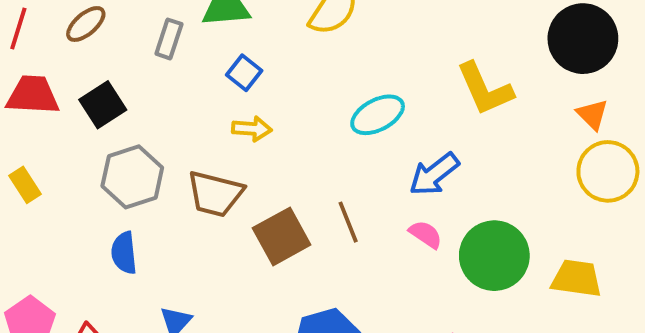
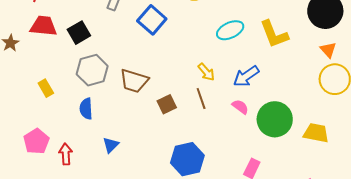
blue square: (244, 73) -> (152, 20), size x1.6
cyan ellipse: (378, 115) -> (230, 30), moved
yellow arrow: (252, 129) -> (206, 72), moved, turned 42
yellow rectangle: (25, 185) -> (46, 88), moved
brown square: (282, 236) -> (167, 104), size x0.7

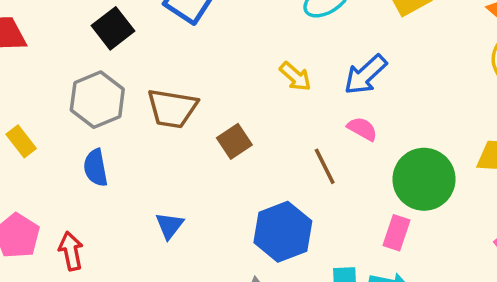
black square: (79, 33) -> (113, 28), moved
brown line: (201, 99) -> (325, 166), moved
green circle: (275, 119) -> (424, 179), moved
blue triangle: (111, 145) -> (169, 225), moved

